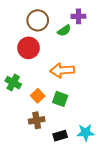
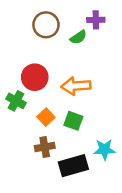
red circle: (29, 48) -> (35, 77), moved
cyan star: (86, 133) -> (105, 149), moved
black rectangle: (60, 136) -> (73, 166), size x1.6

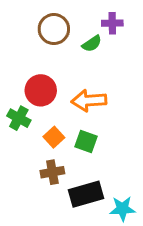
cyan star: (105, 149) -> (123, 209), moved

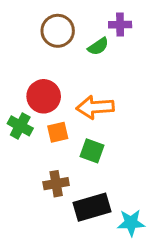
orange square: (54, 137) -> (58, 132), moved, turned 30

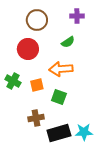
green semicircle: (98, 46) -> (68, 42), moved
red circle: (44, 96) -> (28, 49), moved
cyan star: (131, 223) -> (84, 132), moved

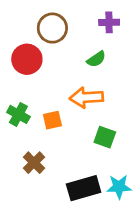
red circle: (28, 49) -> (27, 59), moved
green square: (59, 97) -> (105, 137), moved
brown cross: (36, 118) -> (34, 163), moved, turned -35

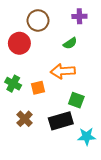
black rectangle: (84, 188) -> (61, 121), moved

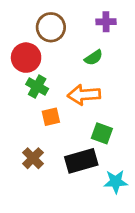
green cross: (13, 84) -> (37, 87), moved

